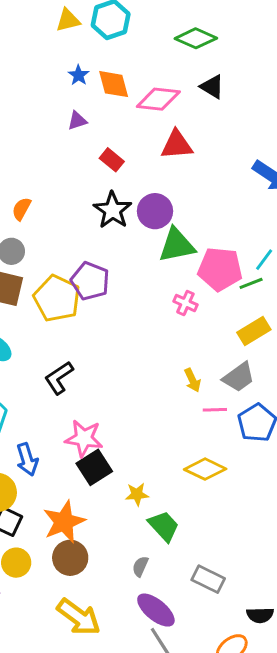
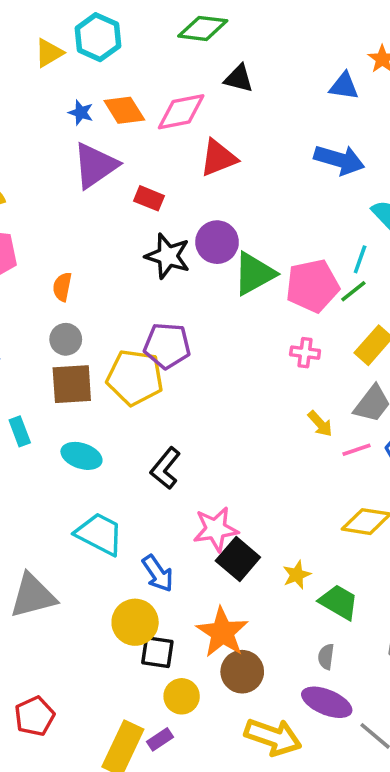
purple triangle: (77, 121) -> (95, 165), size x2.0
pink cross: (185, 303) -> (305, 353), moved
purple ellipse: (156, 610) -> (327, 702), moved

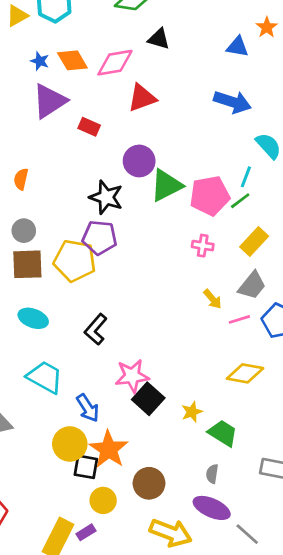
black star: (168, 256) -> (106, 197), moved
orange semicircle: (62, 287) -> (21, 179), moved
orange star: (222, 632) -> (109, 449), moved

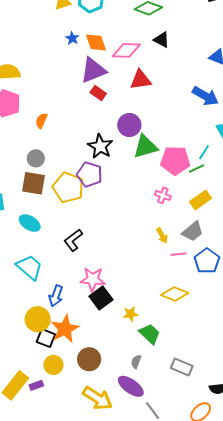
purple triangle: (49, 101) -> (93, 70), moved
blue arrow: (88, 408) -> (56, 296), turned 40

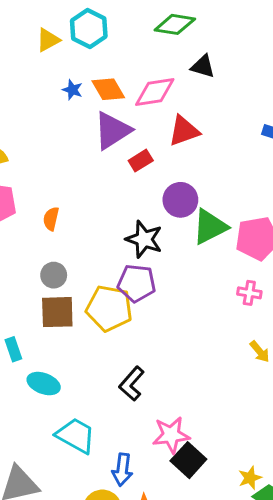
red rectangle: (98, 93) -> (141, 161), moved, turned -56
cyan ellipse: (30, 223) -> (44, 384), moved
yellow star: (131, 314) -> (250, 478), moved

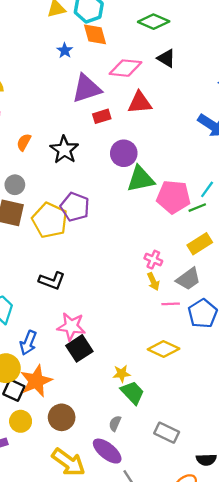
orange diamond: (108, 89) -> (95, 34), moved
black star: (144, 239) -> (64, 150), moved
pink cross: (249, 293) -> (153, 260), moved
black L-shape: (132, 384) -> (52, 281), turned -125

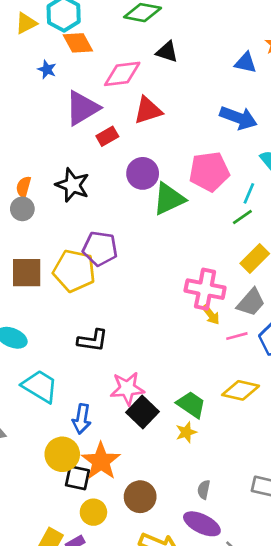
gray circle: (15, 185) -> (22, 209), moved
pink pentagon: (174, 197) -> (209, 172), moved
pink cross: (153, 260) -> (205, 289), size x1.8
yellow star: (122, 374) -> (186, 432), moved
green trapezoid: (132, 393) -> (191, 405), moved

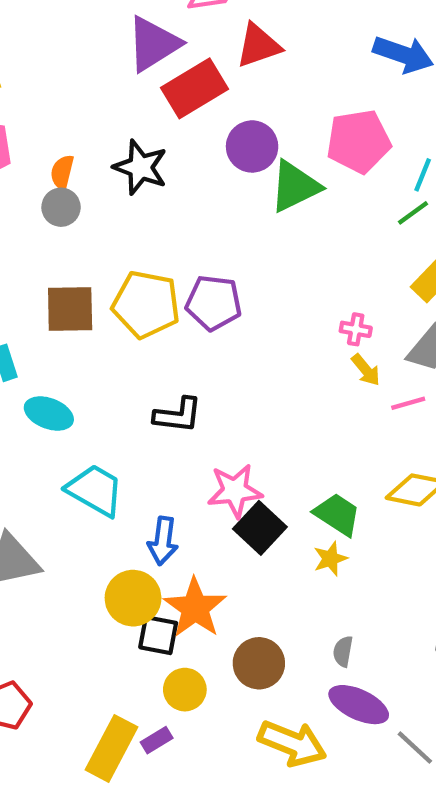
red rectangle: (107, 136) -> (194, 88), size x1.8
purple pentagon: (100, 249) -> (214, 303), moved
pink cross: (205, 289) -> (356, 329), size x0.5
gray semicircle: (204, 490) -> (343, 651), moved

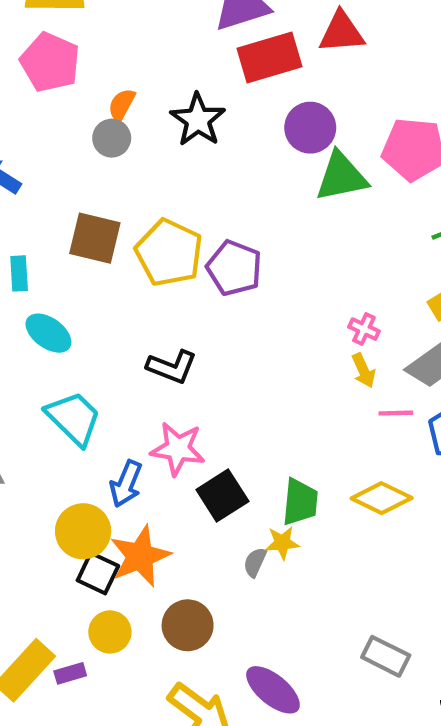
pink star: (235, 491) -> (178, 449), moved
green trapezoid: (337, 514) -> (300, 502), turned 48
gray semicircle: (343, 651) -> (255, 562), moved

